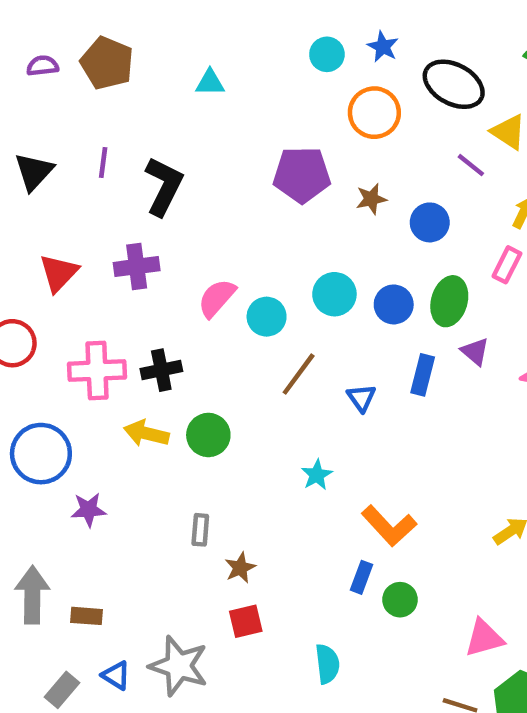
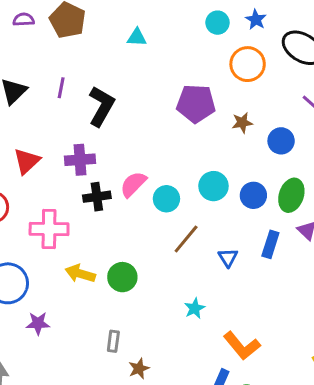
black cross: (161, 370) -> (97, 197), moved

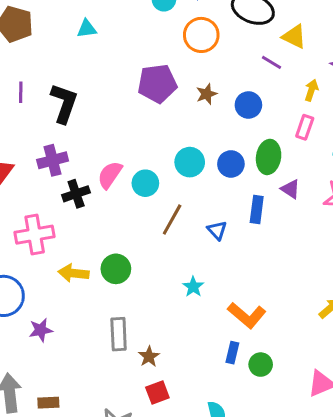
gray rectangle: (113, 341) -> (119, 334), size x1.5

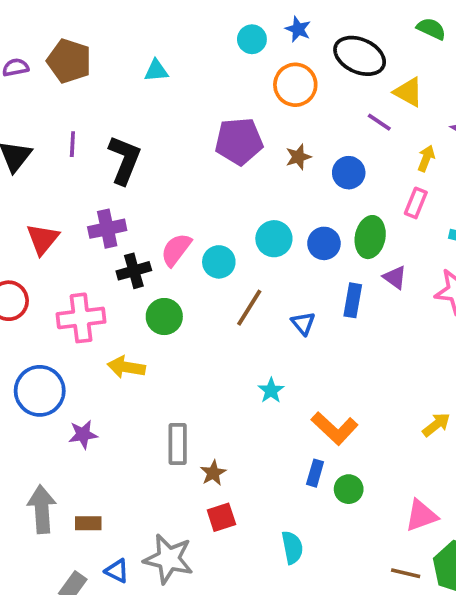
green circle: (116, 269) -> (164, 317), moved

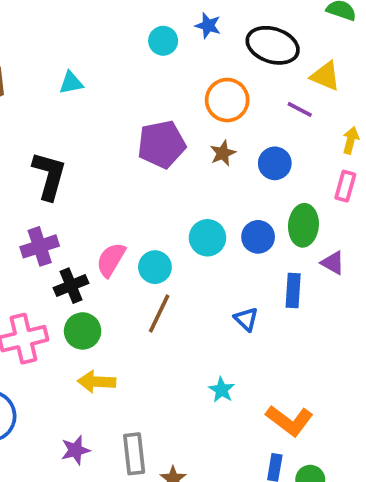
orange circle: (295, 85) -> (227, 100), moved
brown line: (249, 308) -> (159, 314), moved
green circle: (164, 317) -> (83, 331), moved
yellow arrow: (126, 367) -> (97, 382), moved
purple star: (83, 435) -> (75, 450), moved

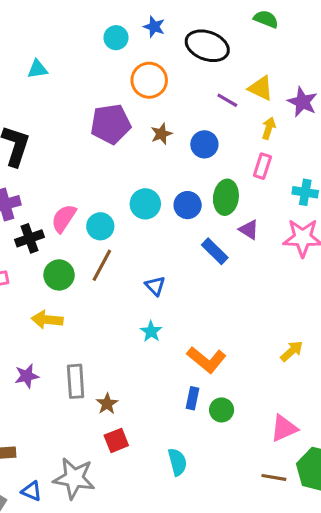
yellow triangle: (325, 76) -> (261, 88), moved
orange circle: (227, 100) -> (149, 80), moved
blue rectangle: (293, 290) -> (215, 251), turned -52
blue triangle: (246, 319) -> (155, 286), moved
green circle: (83, 331) -> (59, 275), moved

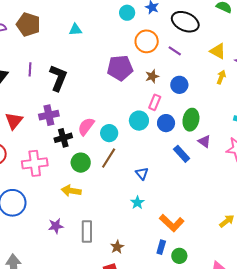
purple line: (227, 100) -> (175, 51), moved
pink rectangle: (262, 166) -> (155, 102), moved
brown star: (107, 404) -> (117, 247), moved

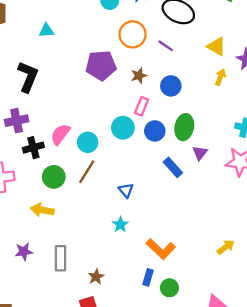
cyan triangle: (75, 30) -> (46, 31), moved
purple triangle: (204, 141) -> (200, 153), turned 32

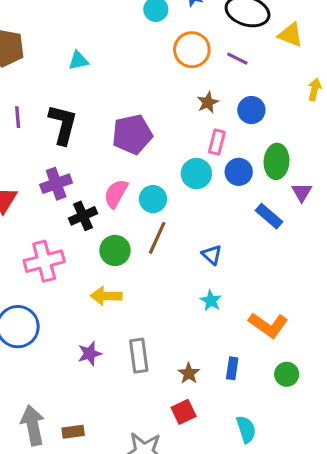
yellow triangle: (216, 46) -> (290, 35), moved
purple pentagon: (101, 65) -> (132, 134), moved
blue rectangle: (148, 277) -> (232, 368), moved

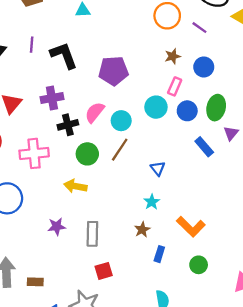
black L-shape: (63, 124) -> (64, 55), turned -44
brown star: (189, 373) -> (142, 230), moved
red square: (184, 412) -> (104, 271), moved

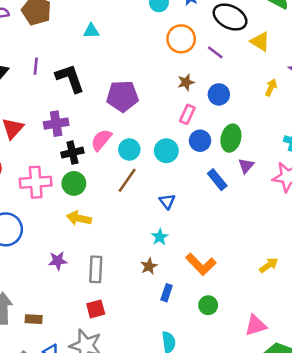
cyan circle: (156, 107) -> (166, 151), moved
green circle: (87, 154) -> (74, 183), moved
red square: (104, 271) -> (96, 309), moved

